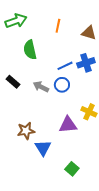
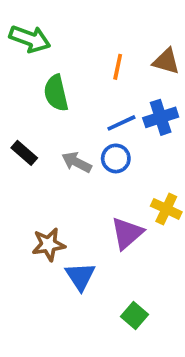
green arrow: (16, 21) -> (30, 39), turned 40
orange line: (58, 26) -> (118, 67), moved
purple triangle: (68, 125) -> (127, 233), turned -36

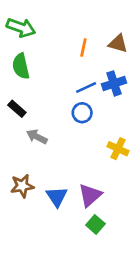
green semicircle: (56, 93) -> (21, 66), moved
gray arrow: (77, 162) -> (37, 137), moved
purple triangle: (127, 233) -> (90, 195), moved
brown star: (49, 244) -> (22, 186), moved

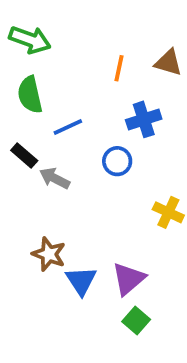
blue cross: (114, 83) -> (144, 119), moved
blue line: (86, 87) -> (68, 127), moved
gray arrow: (37, 137) -> (55, 178), moved
brown star: (22, 186) -> (49, 254), moved, turned 30

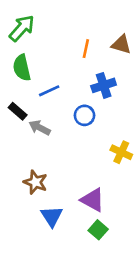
green arrow: (30, 40) -> (22, 28), turned -68
purple triangle: (129, 279) -> (93, 200), turned -50
blue triangle: (81, 281) -> (52, 216), moved

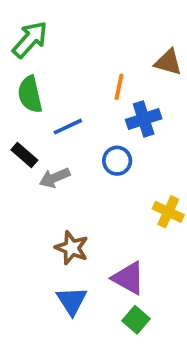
orange line: (86, 49) -> (119, 87), moved
gray arrow: (40, 128) -> (55, 178), turned -50
brown star: (35, 182) -> (72, 248), moved

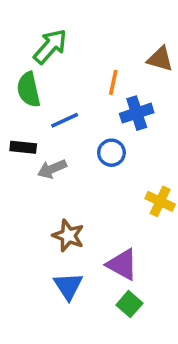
green arrow: (30, 40) -> (50, 46), moved
black rectangle: (24, 155) -> (23, 147), turned -35

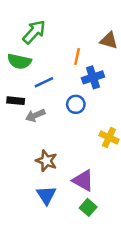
green semicircle: (29, 90) -> (19, 61), turned -65

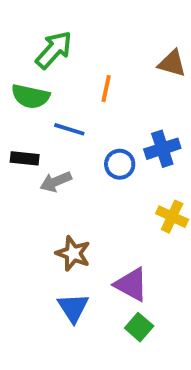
orange line: (77, 56) -> (106, 89), moved
blue cross: (93, 77) -> (162, 149), moved
blue line: (44, 82) -> (69, 129), turned 42

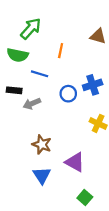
green square: (139, 327) -> (85, 197), moved

